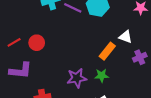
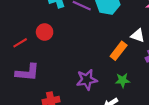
red circle: (37, 43) -> (45, 32), moved
green star: (102, 76) -> (123, 80), moved

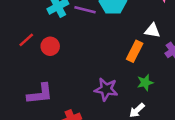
red line: (20, 43) -> (26, 40), moved
purple star: (87, 80) -> (106, 89), turned 30

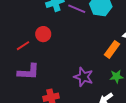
red line: (26, 40) -> (23, 46), moved

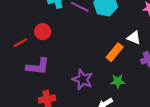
purple L-shape: (29, 72) -> (38, 66), moved

